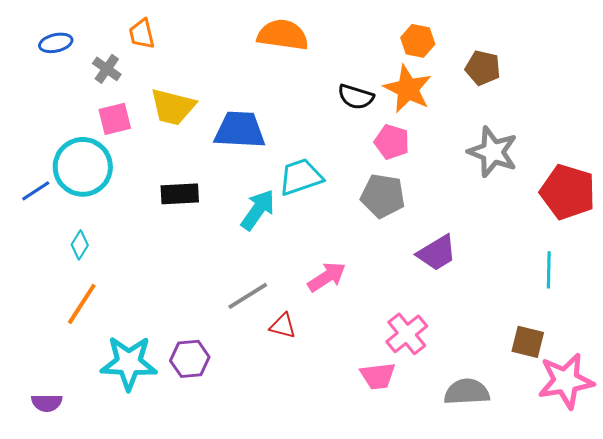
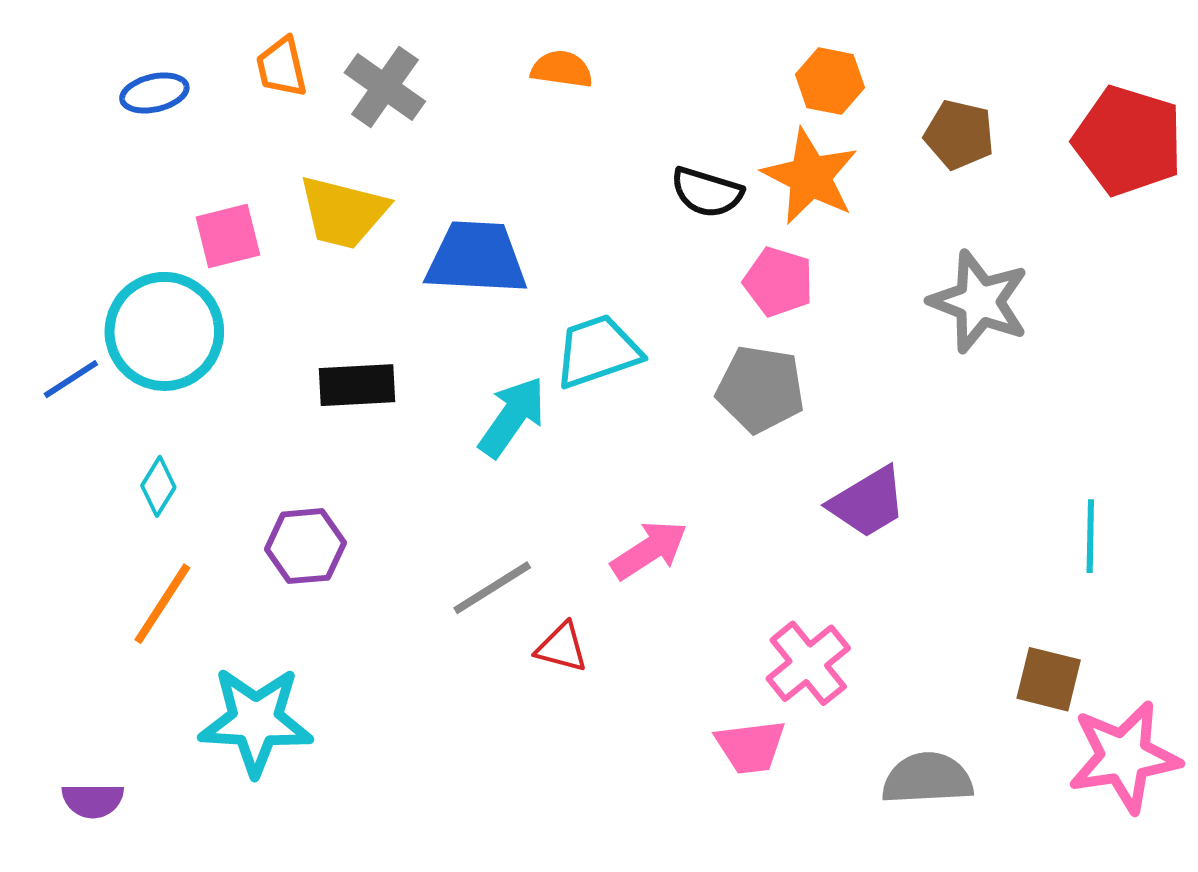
orange semicircle: (283, 35) -> (562, 69), size x0.6
blue ellipse: (56, 43) -> (154, 93), moved
gray cross: (107, 69) -> (385, 87), moved, size x1.4
red pentagon: (568, 192) -> (1128, 141), moved
purple hexagon: (190, 359) -> (305, 546), moved

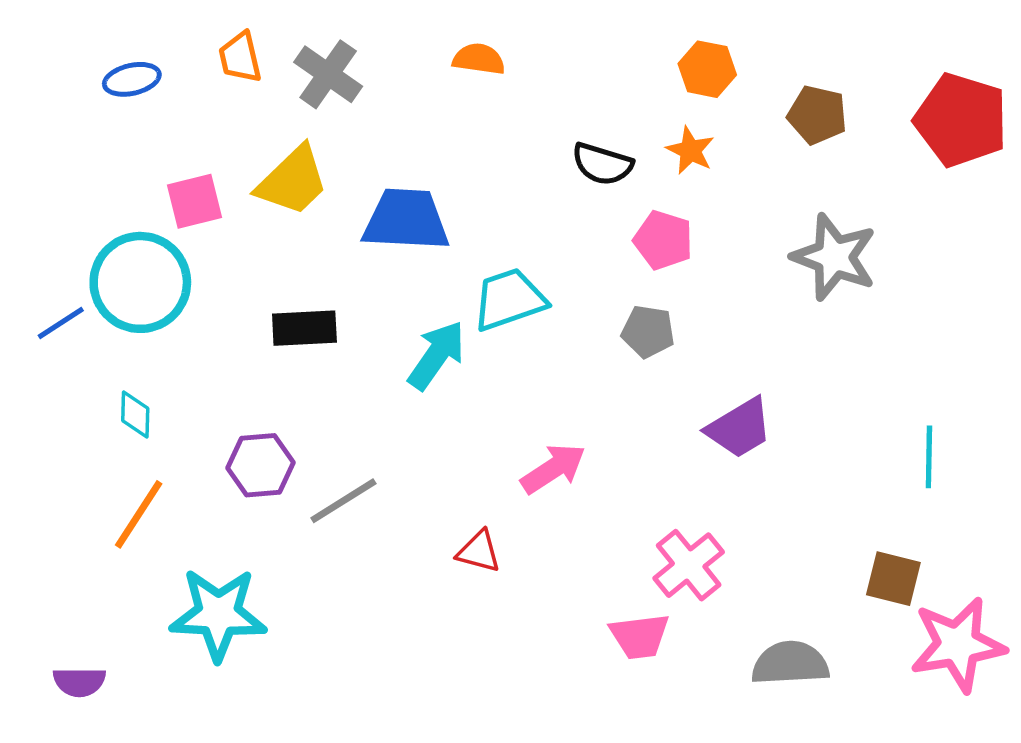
orange star: (810, 176) -> (690, 150), size x0.6
yellow trapezoid: (343, 212) -> (293, 181), turned -58
gray pentagon: (760, 389) -> (648, 332), size x0.7
cyan diamond: (158, 486) -> (135, 414), turned -30
gray line: (492, 588) -> (343, 501), moved

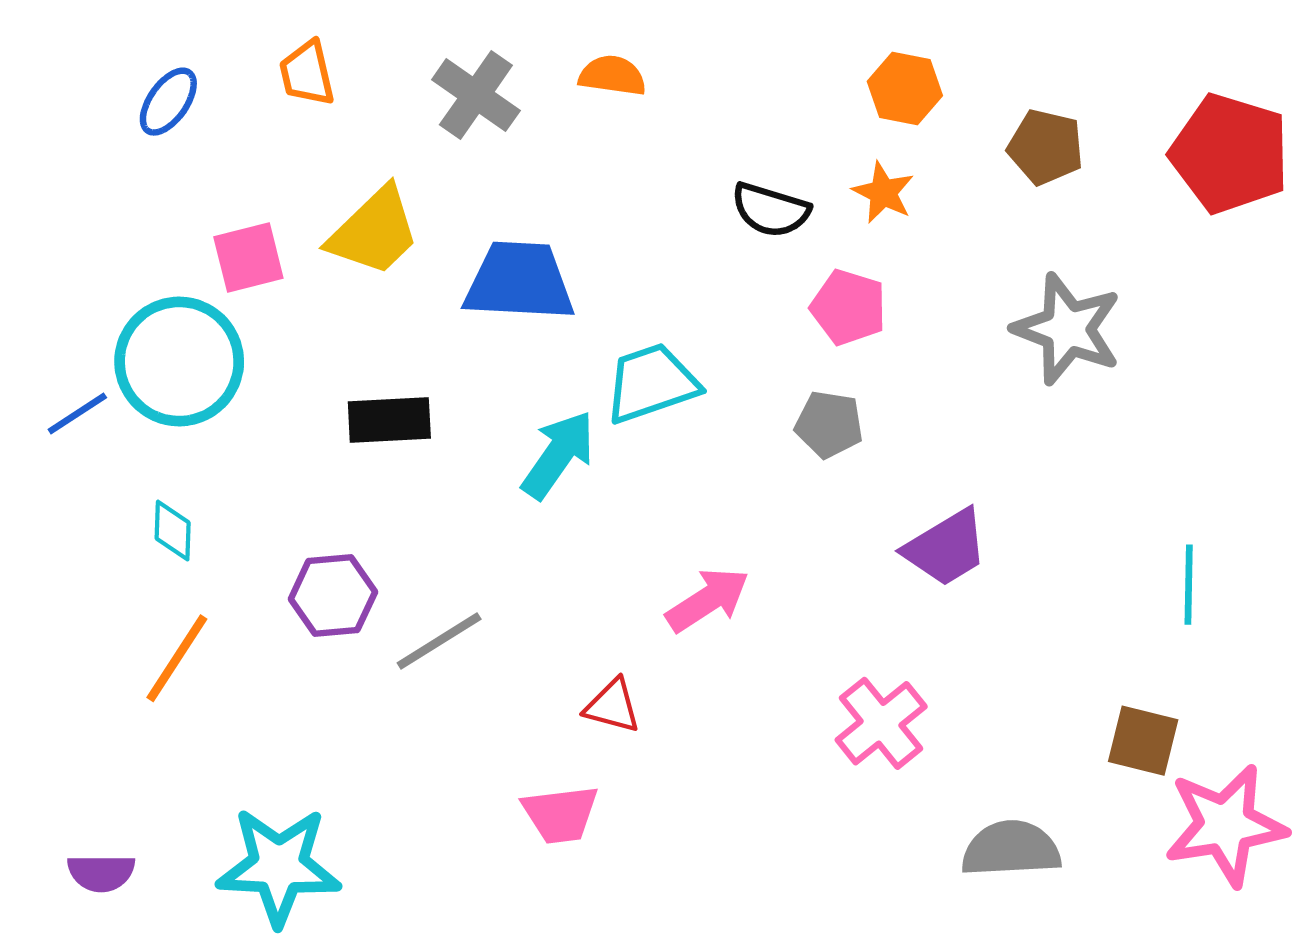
gray cross: (328, 74) -> (476, 95), moved
blue ellipse: (132, 79) -> (168, 102), turned -42
cyan star: (218, 614) -> (279, 866), moved
pink trapezoid: (640, 636) -> (560, 814), moved

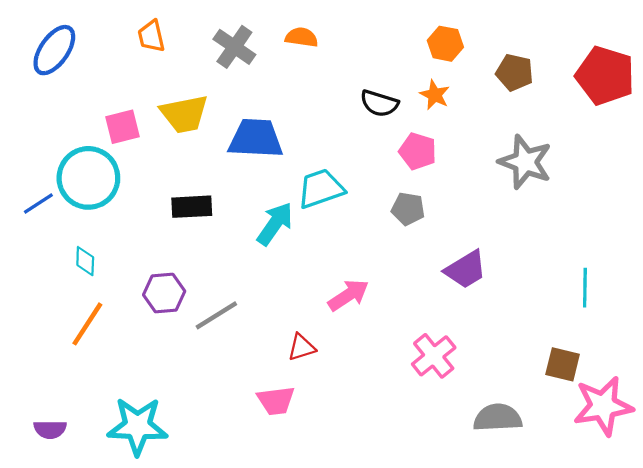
blue ellipse: (168, 102) -> (54, 50), moved, size x1.5
yellow trapezoid: (374, 232) -> (184, 114), turned 33
red triangle: (612, 706) -> (302, 347), turned -32

